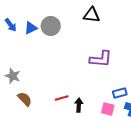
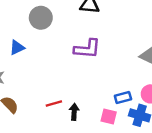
blue triangle: (31, 28) -> (17, 48), moved
purple L-shape: (101, 59) -> (87, 49), moved

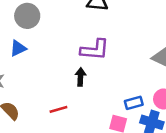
gray circle: (41, 18) -> (27, 16), moved
black arrow: (74, 112) -> (80, 77), moved

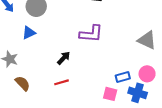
black arrow: (80, 77) -> (64, 58), moved, turned 40

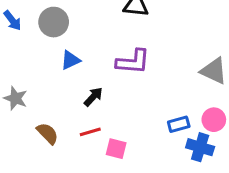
blue triangle: (29, 33) -> (70, 60), moved
brown semicircle: (22, 83) -> (48, 133), moved
pink square: (110, 94) -> (116, 149), moved

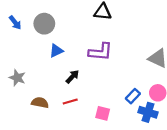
blue rectangle: (179, 124) -> (133, 96), turned -32
brown semicircle: (48, 133) -> (40, 103), turned -35
pink square: (116, 149) -> (103, 113), moved

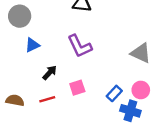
purple L-shape: (100, 52) -> (80, 46), turned 60
pink square: (103, 113) -> (77, 88), moved, turned -32

